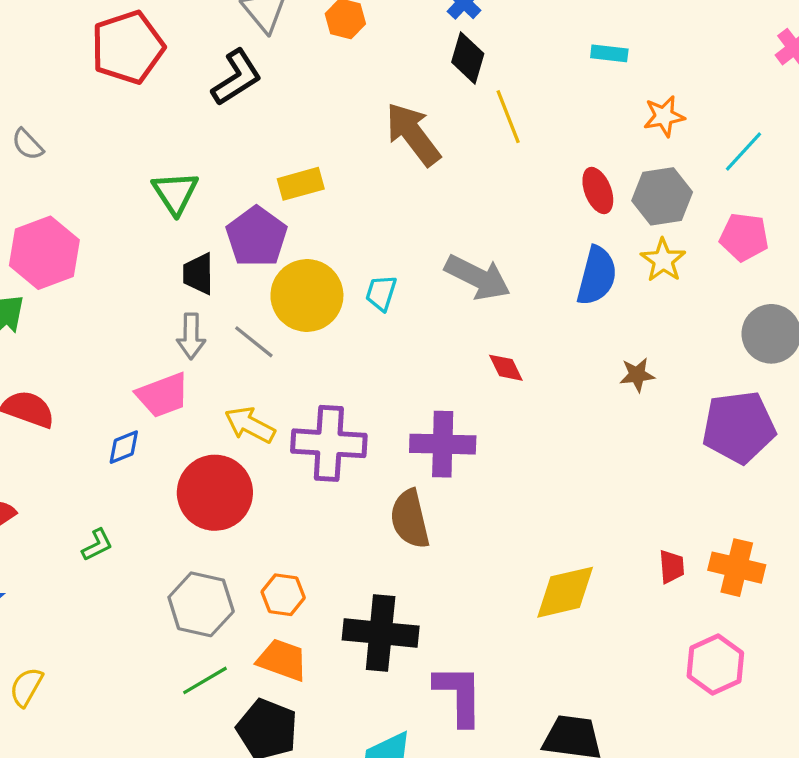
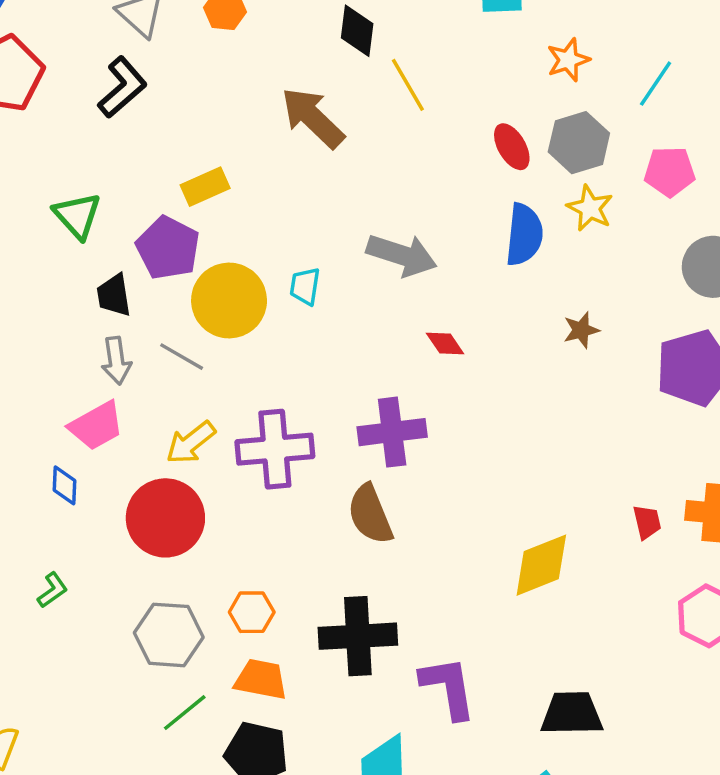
yellow arrow: (250, 425) -> (191, 443), turned -57
blue diamond: (124, 447) -> (64, 485), turned -57

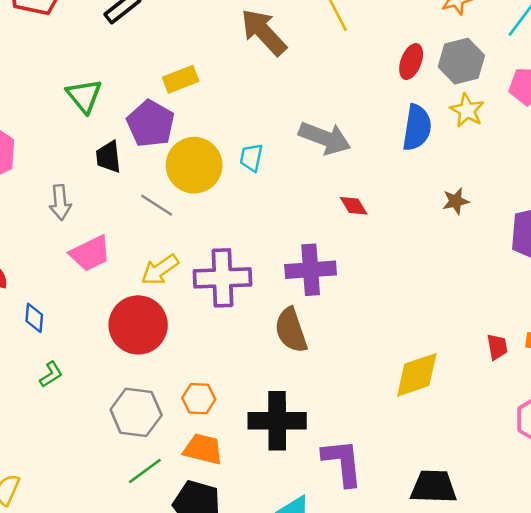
red ellipse: (512, 147) -> (411, 62), turned 48
gray arrow: (116, 361) -> (60, 202), moved
blue diamond: (64, 485) -> (34, 318), moved

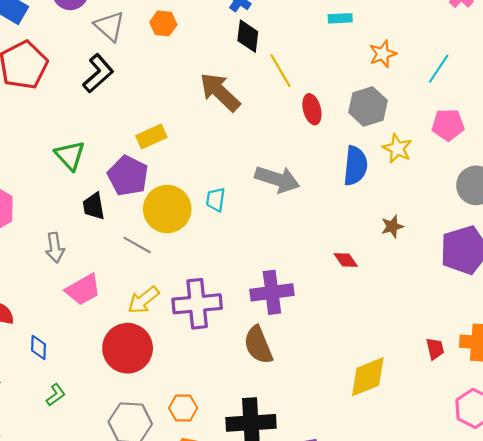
gray hexagon: (461, 61) -> (368, 106), moved
red ellipse: (411, 62) -> (312, 109), moved, turned -32
red diamond: (354, 206) -> (346, 260), moved

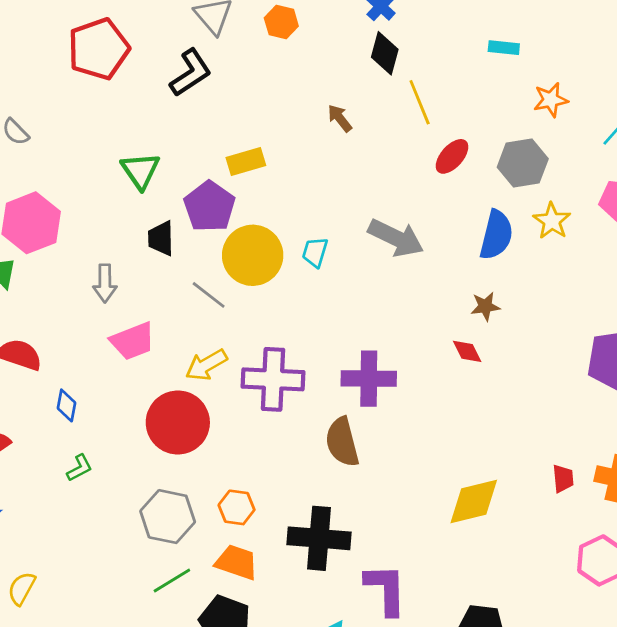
brown arrow: (220, 92) -> (340, 118), size x0.5
red ellipse: (312, 109) -> (452, 156), turned 48
brown star: (392, 226) -> (485, 306), moved

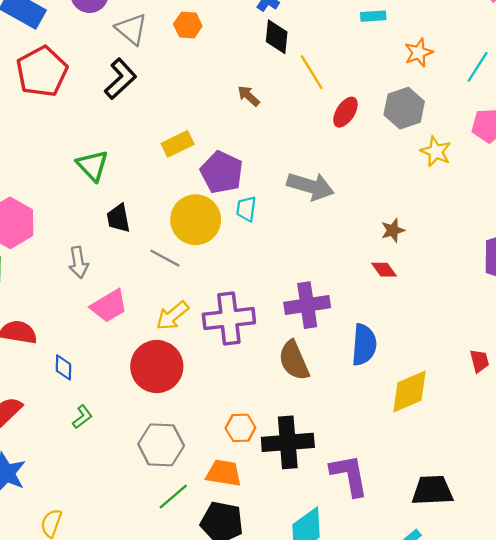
purple pentagon: (209, 207) -> (222, 172), moved
blue semicircle: (496, 235) -> (364, 345), moved
orange hexagon: (237, 507) -> (240, 428), moved

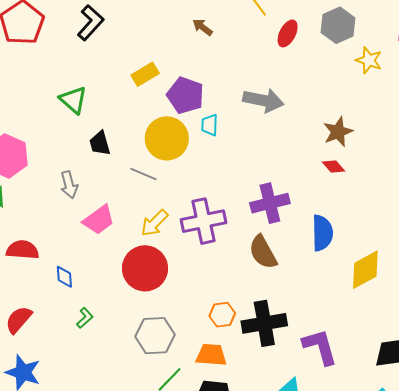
brown star: (393, 230) -> (338, 132), size x1.4

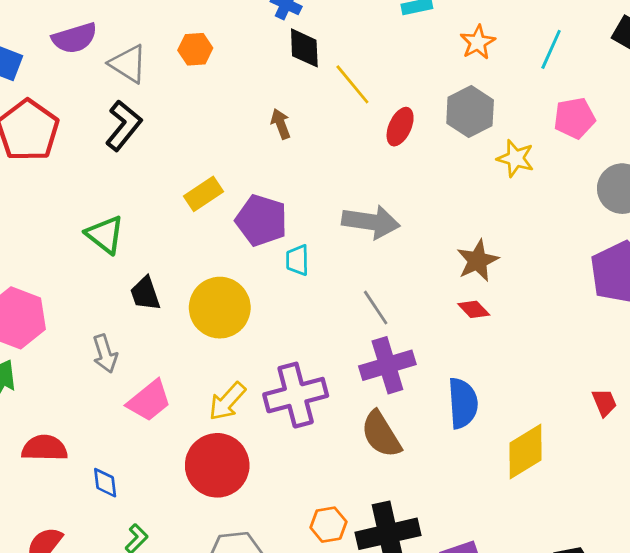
brown arrow: (203, 27) -> (281, 124), turned 35
yellow circle: (167, 138) -> (220, 308), moved
gray line: (143, 174) -> (376, 308), moved, turned 36

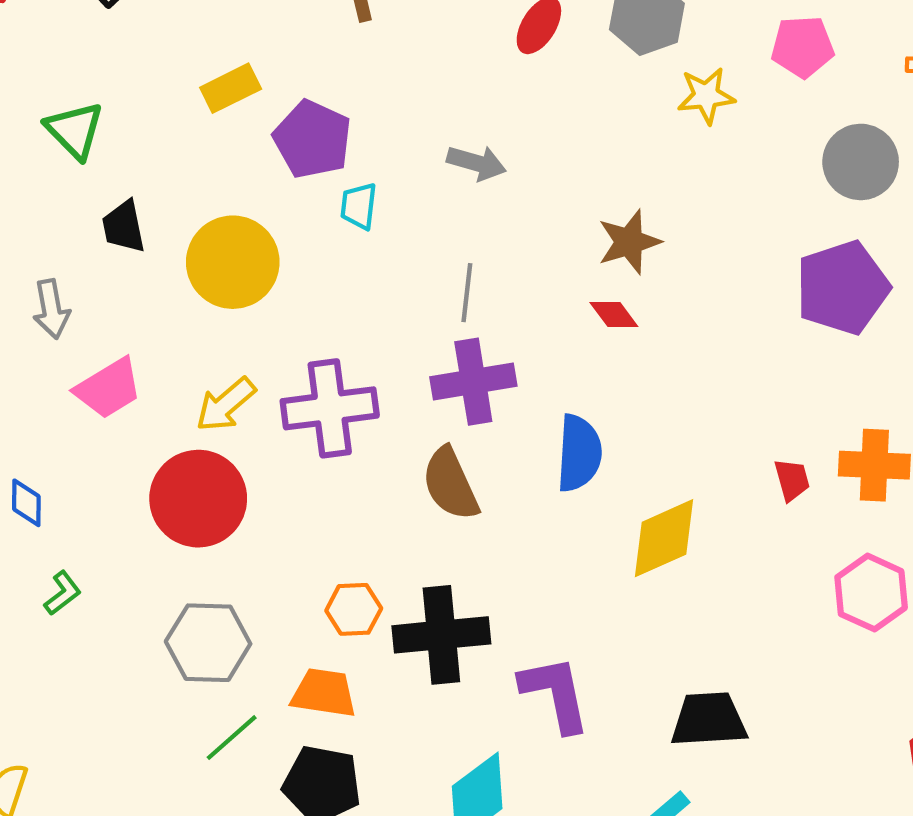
yellow star: (516, 158) -> (706, 96), turned -30
gray arrow: (371, 222) -> (476, 163), size x0.7
gray line: (376, 308) -> (467, 293), turned 33

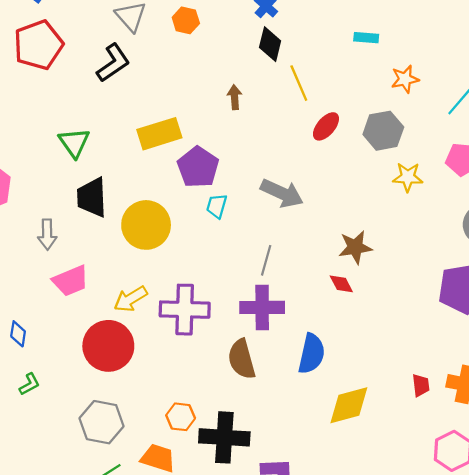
yellow rectangle: (231, 88) -> (159, 134), size x1.4
gray arrow: (476, 163) -> (282, 193), size x1.4
black trapezoid: (124, 227) -> (92, 197), size x1.4

